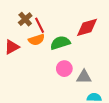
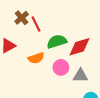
red diamond: (87, 27) -> (79, 47), moved
orange semicircle: (36, 40) -> (36, 58), moved

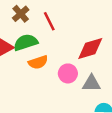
red line: (36, 24) -> (49, 21), moved
green semicircle: (57, 42) -> (26, 42), moved

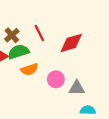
brown cross: (21, 14) -> (12, 35), moved
red diamond: (90, 49) -> (71, 43), moved

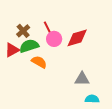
orange semicircle: (29, 69) -> (39, 62), turned -133
pink circle: (56, 79) -> (54, 39), moved

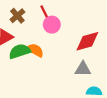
red diamond: (77, 38) -> (87, 41), moved
green semicircle: (29, 46) -> (20, 51), moved

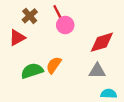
orange semicircle: (35, 50) -> (54, 65), moved, turned -84
green semicircle: (20, 51) -> (32, 71), moved

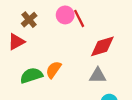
red line: (58, 14) -> (79, 18), moved
pink circle: (65, 25) -> (65, 15), moved

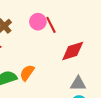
gray triangle: (98, 75) -> (78, 84), moved

